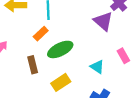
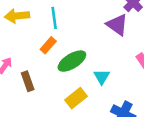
brown rectangle: (33, 65) -> (28, 81), moved
cyan triangle: (97, 67) -> (102, 77), moved, turned 32

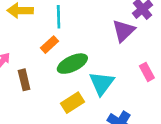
purple triangle: (117, 25) -> (124, 31), turned 35
cyan triangle: (102, 77) -> (102, 83), size x1.5

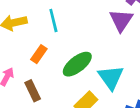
orange rectangle: (49, 45) -> (39, 54), moved

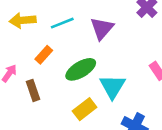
purple triangle: (121, 20) -> (102, 28), moved
cyan line: (53, 21) -> (62, 23), turned 75

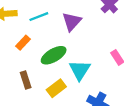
brown rectangle: (33, 90) -> (26, 80), moved

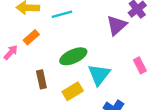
purple triangle: (72, 22) -> (117, 25), moved
orange rectangle: (23, 43) -> (31, 37), moved

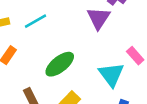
cyan triangle: (99, 75) -> (111, 75), moved

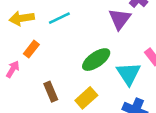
green ellipse: (60, 64) -> (96, 60), moved

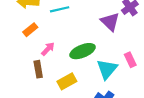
purple triangle: (120, 19) -> (110, 22), turned -36
pink arrow: (13, 69) -> (48, 49), moved

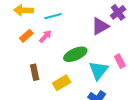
purple triangle: (110, 22) -> (100, 26), turned 48
pink arrow: (48, 49) -> (45, 36), moved

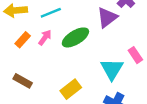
green ellipse: (75, 54) -> (75, 37), moved
brown rectangle: (35, 72) -> (23, 81), moved, turned -42

